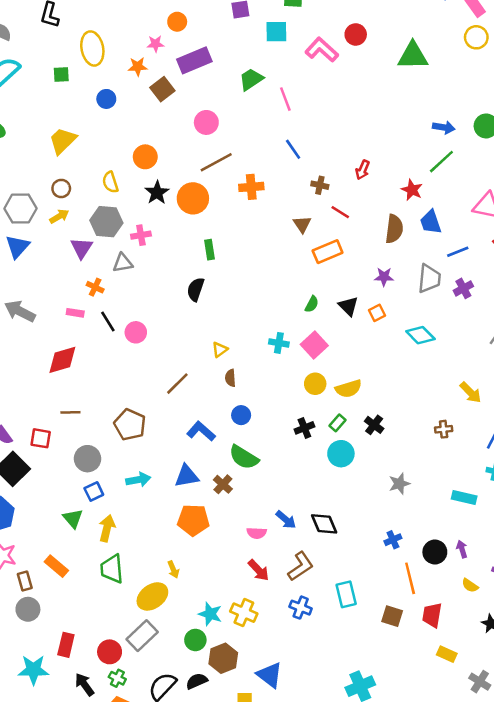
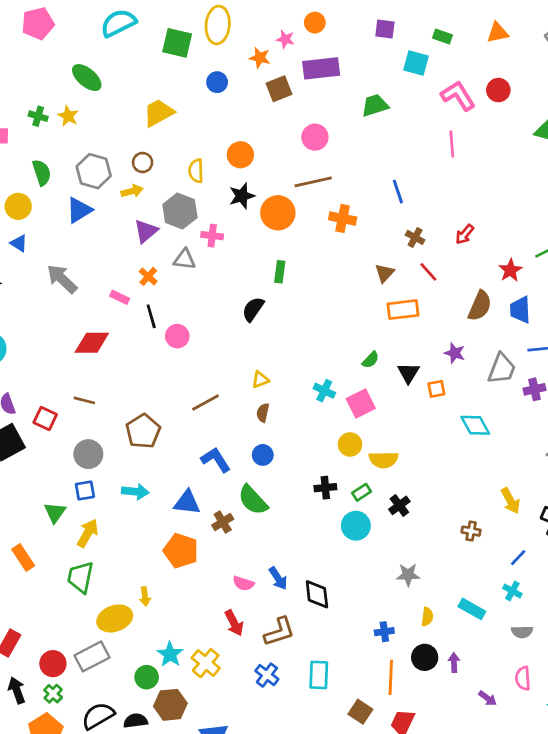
green square: (61, 75) -> (177, 43), size x1.6
pink line: (285, 99) -> (452, 144), moved
yellow semicircle: (470, 585) -> (427, 617), moved, turned -133

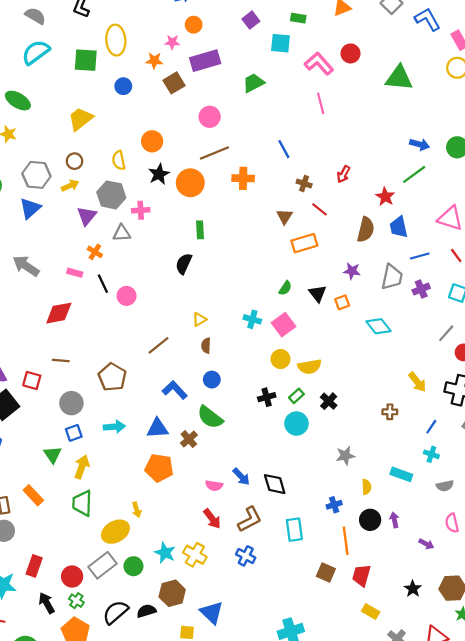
purple square: (385, 29) -> (251, 20), turned -35
cyan rectangle: (319, 675) -> (294, 530), moved
green circle: (147, 677) -> (133, 566), moved

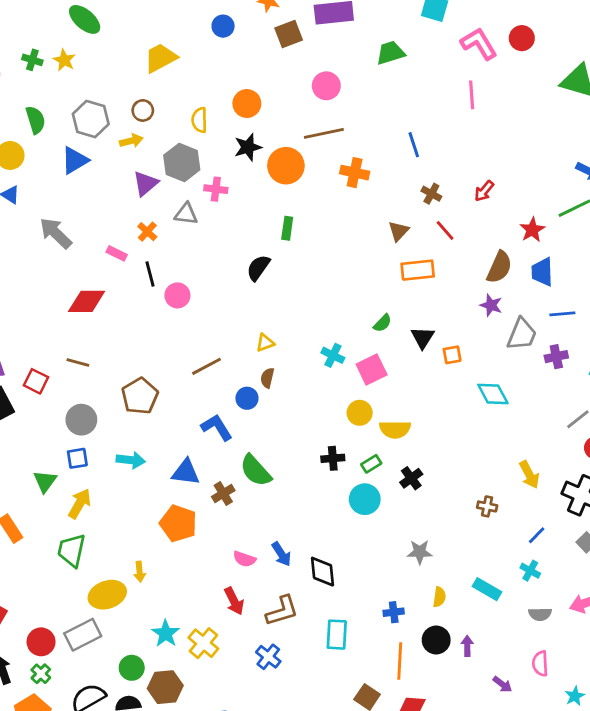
purple star: (352, 271) -> (491, 305), moved
blue circle: (212, 380) -> (247, 398), moved
green circle: (133, 566) -> (132, 668), moved

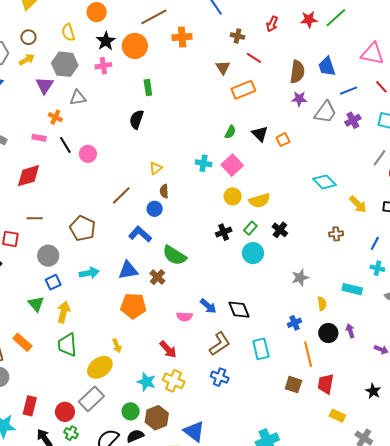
pink cross: (216, 189) -> (103, 66), moved
red star: (532, 230) -> (309, 20), moved, turned -30
gray trapezoid: (522, 334) -> (325, 112), turned 30
cyan diamond: (493, 394) -> (324, 182), moved
red arrow: (234, 601) -> (168, 349), moved

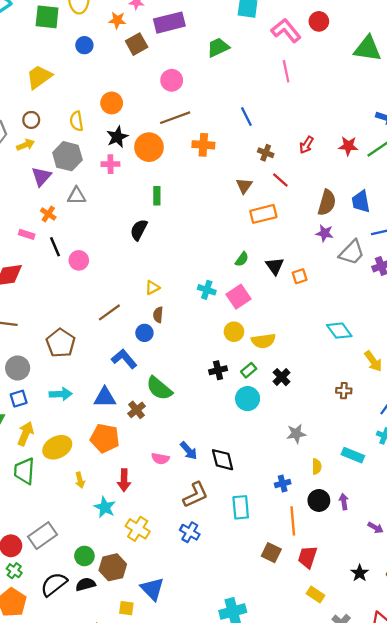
red arrow: (168, 349) -> (124, 480), moved, turned 36
yellow ellipse: (100, 367) -> (57, 447), moved
cyan star: (146, 382) -> (105, 507), moved

